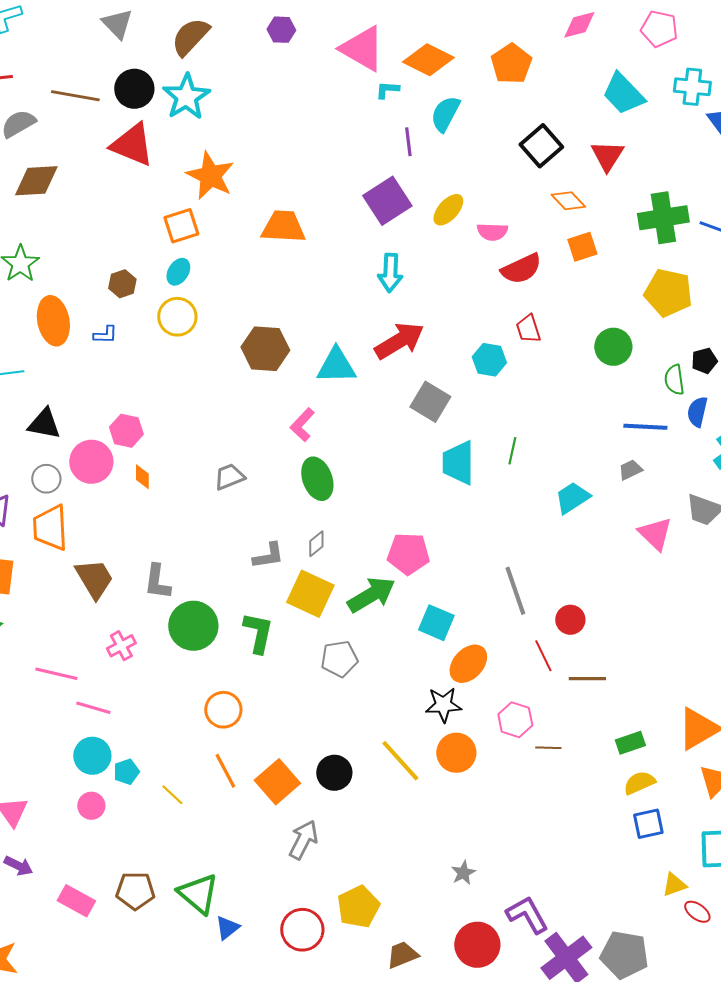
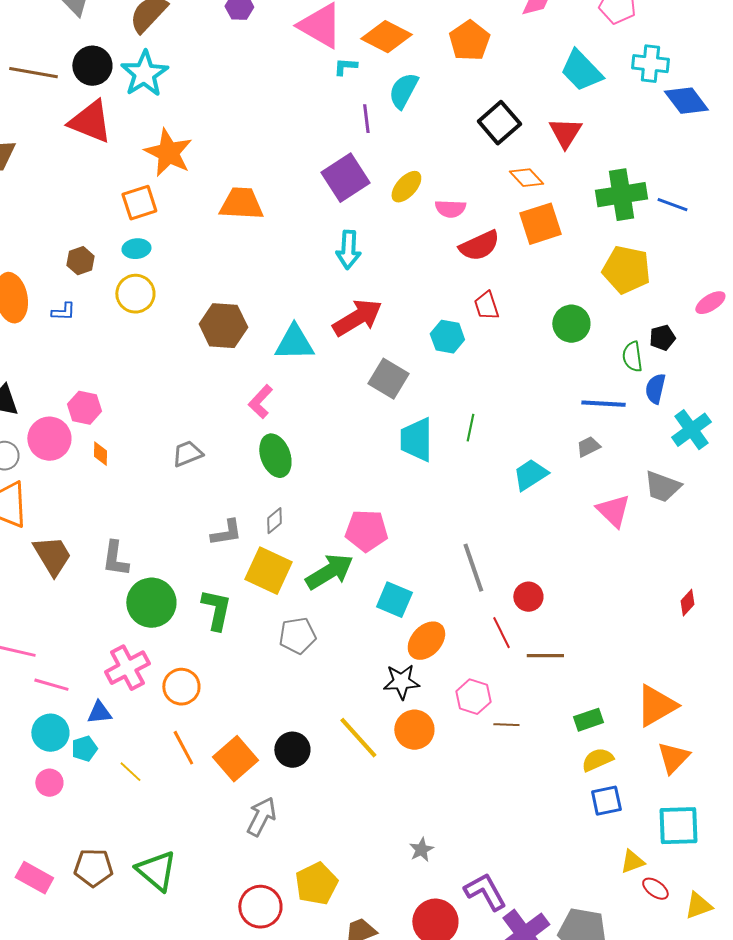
orange square: (582, 247) -> (540, 224), size x1.4
cyan ellipse: (178, 272) -> (136, 249), turned 52
pink cross: (121, 646) -> (127, 668), moved, size x1.5
blue triangle: (227, 928) -> (99, 713), moved, turned 32

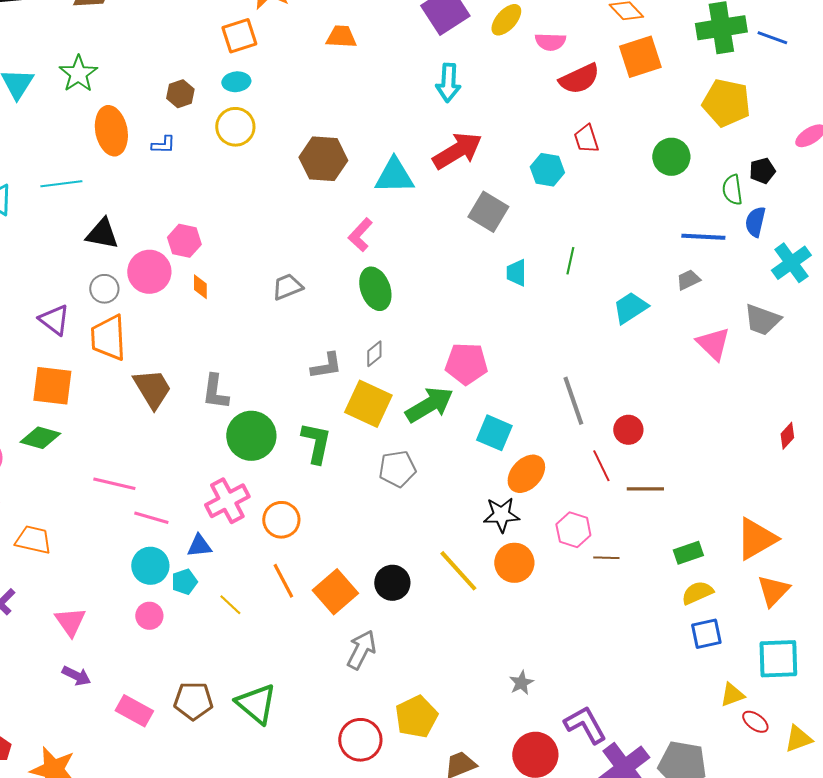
orange trapezoid: (241, 204) -> (341, 37), size x0.7
cyan trapezoid: (416, 440) -> (516, 273), size x0.6

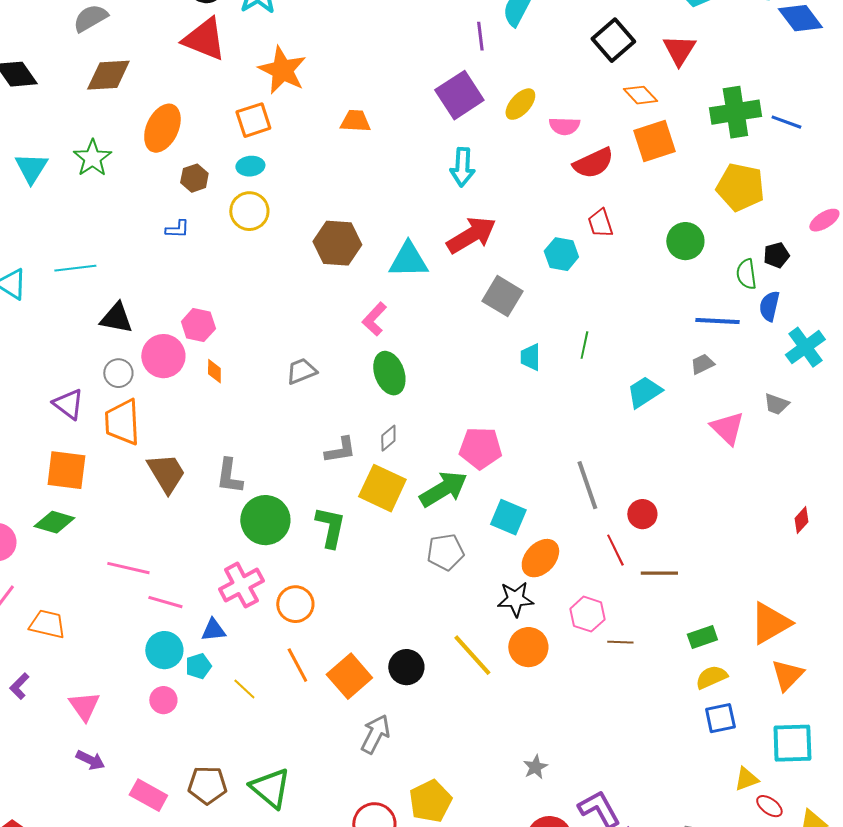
orange ellipse: (111, 131) -> (162, 128), moved, turned 36
gray trapezoid: (762, 320) -> (776, 404), size x0.7
gray pentagon: (397, 469) -> (445, 552), moved

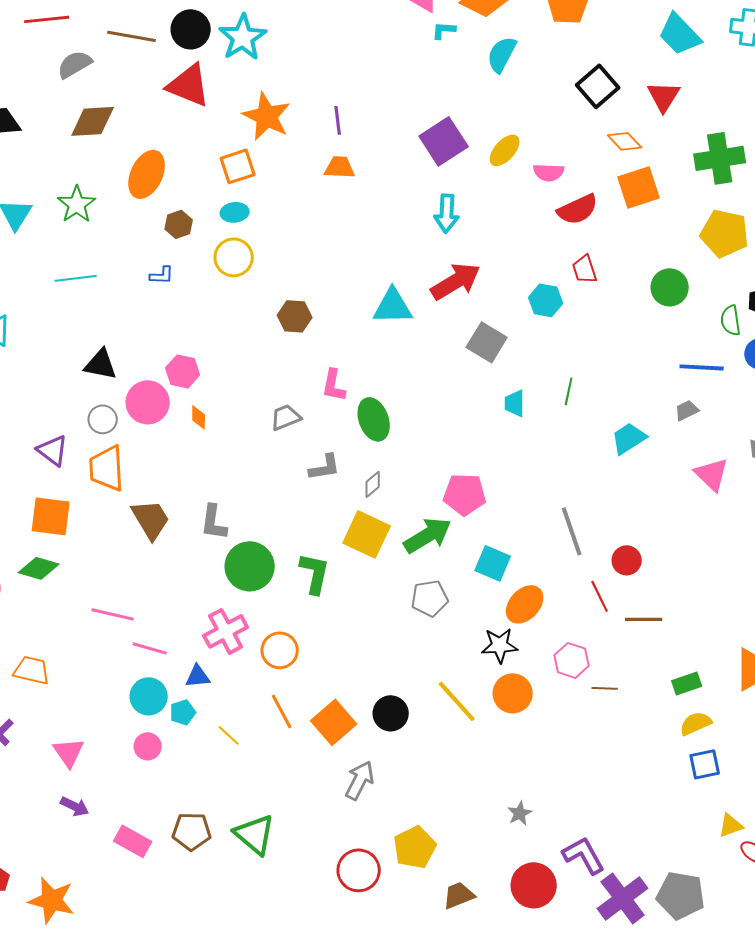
purple line: (480, 36) -> (338, 120), moved
brown hexagon: (337, 243) -> (295, 316), moved, size x0.7
cyan line: (75, 268) -> (76, 278), moved
pink L-shape: (374, 319) -> (334, 385), moved, turned -32
gray L-shape: (340, 450) -> (325, 467), moved

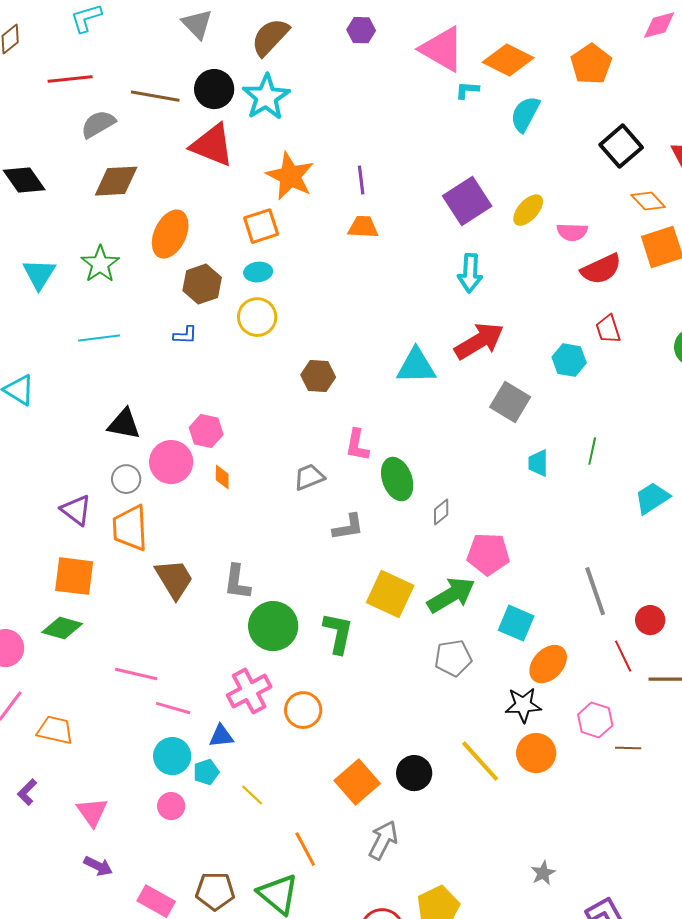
brown hexagon: (179, 224) -> (202, 284), size x1.4
gray diamond: (373, 484) -> (441, 512), moved
orange line: (282, 711) -> (305, 849), moved

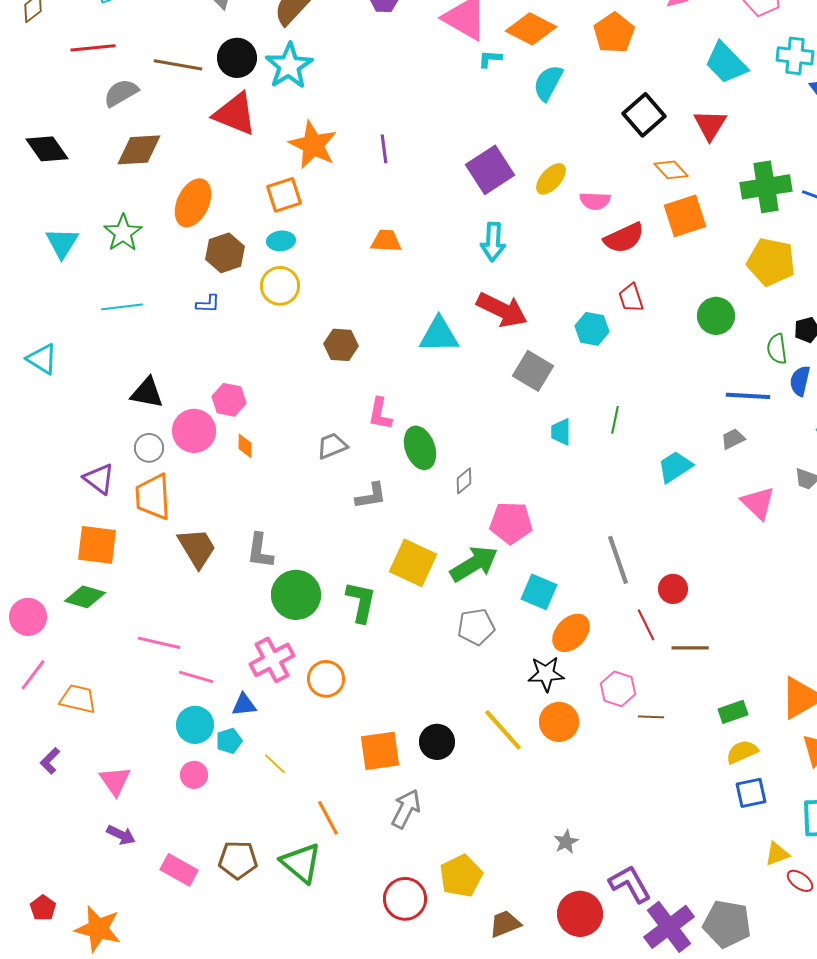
orange trapezoid: (363, 227) -> (386, 241), moved
red arrow: (479, 341) -> (502, 310), turned 57
orange square: (357, 782) -> (380, 751), turned 33

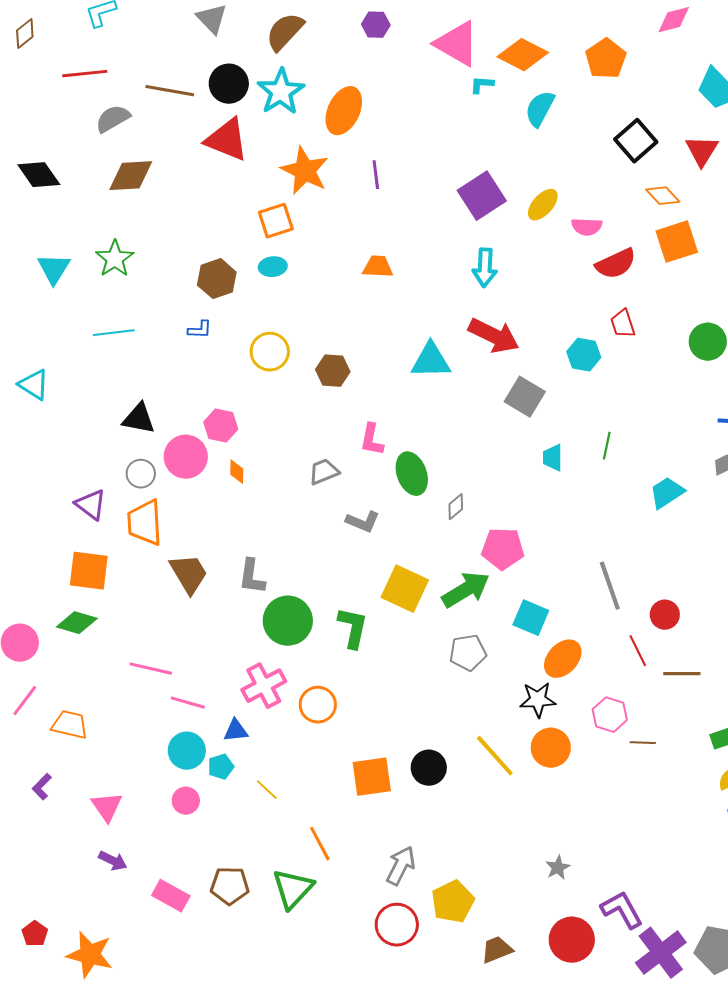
orange ellipse: (193, 203) -> (344, 111), moved
yellow circle: (280, 286) -> (270, 352), moved
gray L-shape: (371, 496) -> (363, 522), turned 32
gray arrow: (406, 809) -> (401, 866), moved
green triangle: (301, 863) -> (293, 889), turned 33

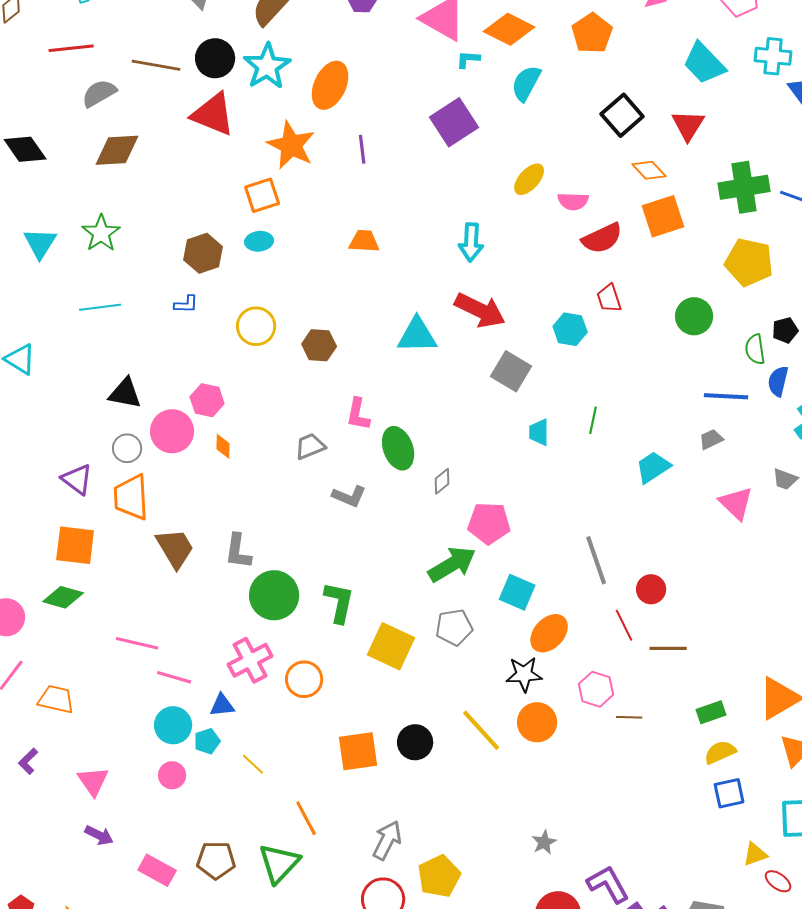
purple square: (482, 196) -> (454, 122), moved
yellow square: (405, 589) -> (391, 646), moved

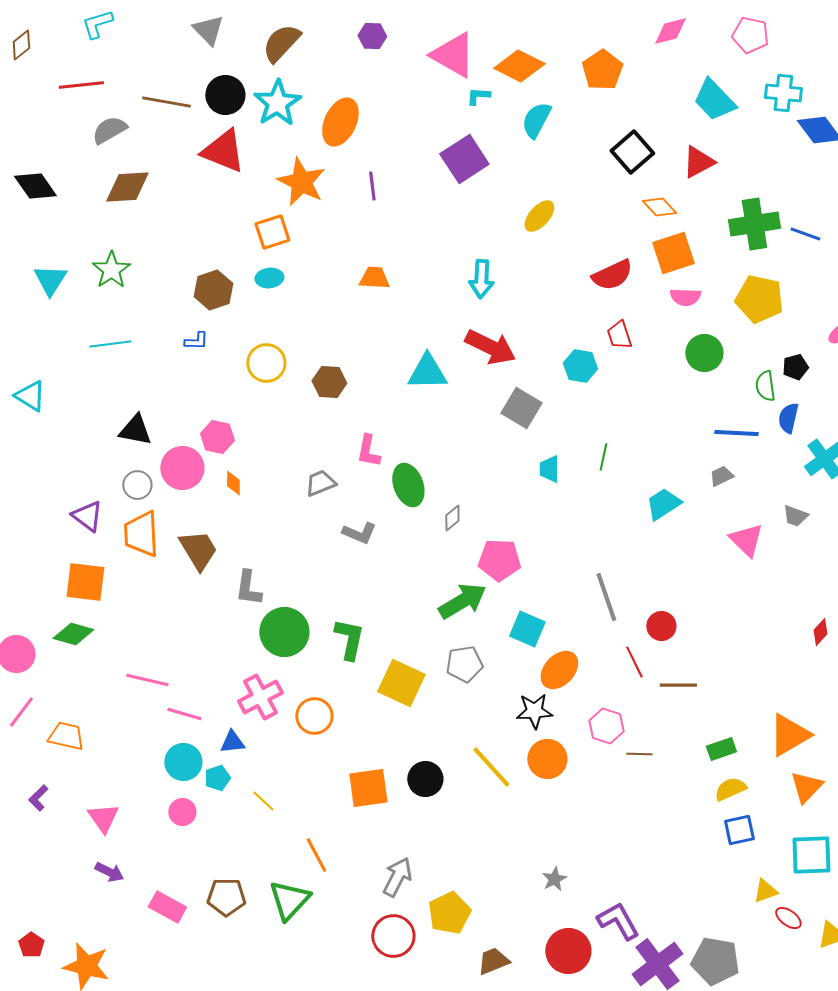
red triangle: (688, 125) -> (698, 162), turned 30
pink semicircle: (573, 201) -> (685, 297), moved
brown trapezoid: (175, 548) -> (198, 550), moved

